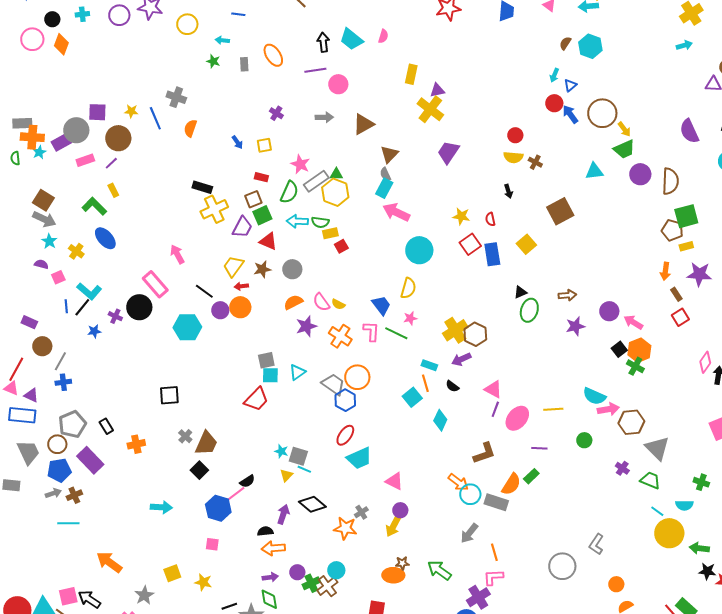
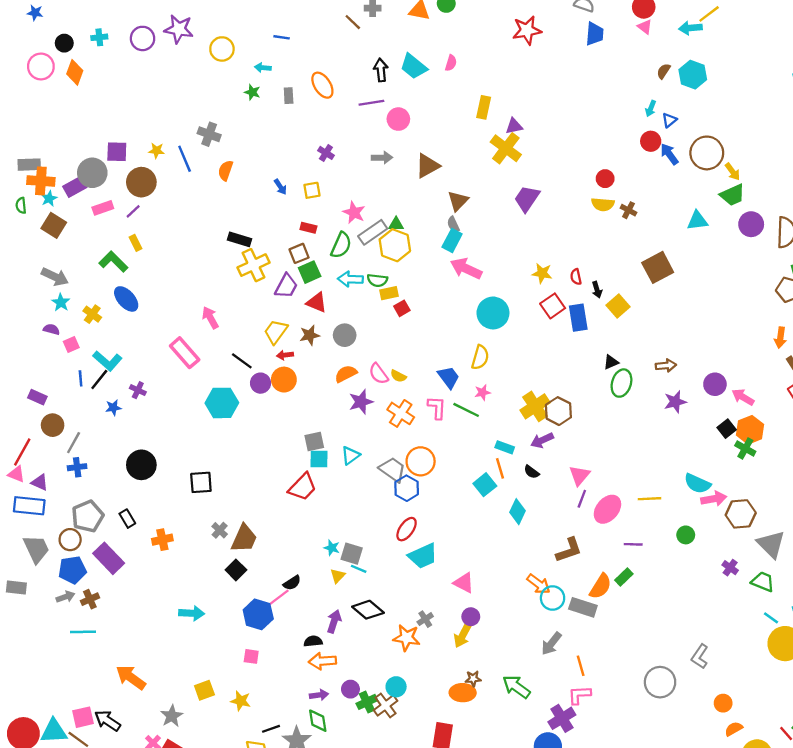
black arrow: (508, 191) -> (597, 290), moved
brown square: (43, 200) -> (54, 225), moved
black circle: (139, 307) -> (141, 465), moved
pink triangle: (493, 389) -> (579, 475), turned 42

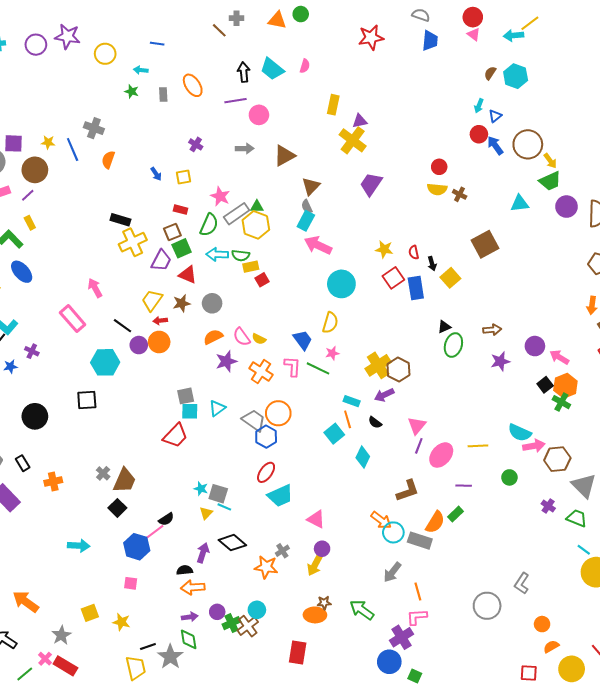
black square: (201, 482) -> (87, 400), moved

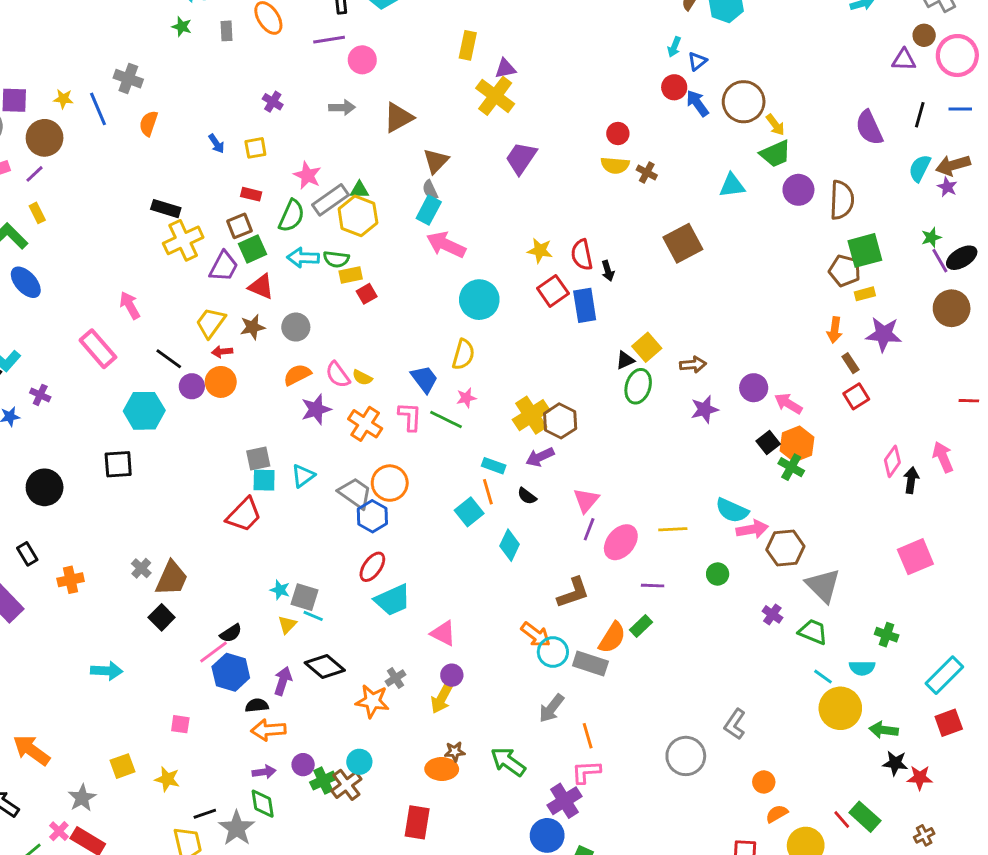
red semicircle: (414, 252) -> (582, 255), size x1.5
yellow square: (450, 278) -> (647, 347), moved
blue hexagon: (137, 547) -> (231, 672), moved

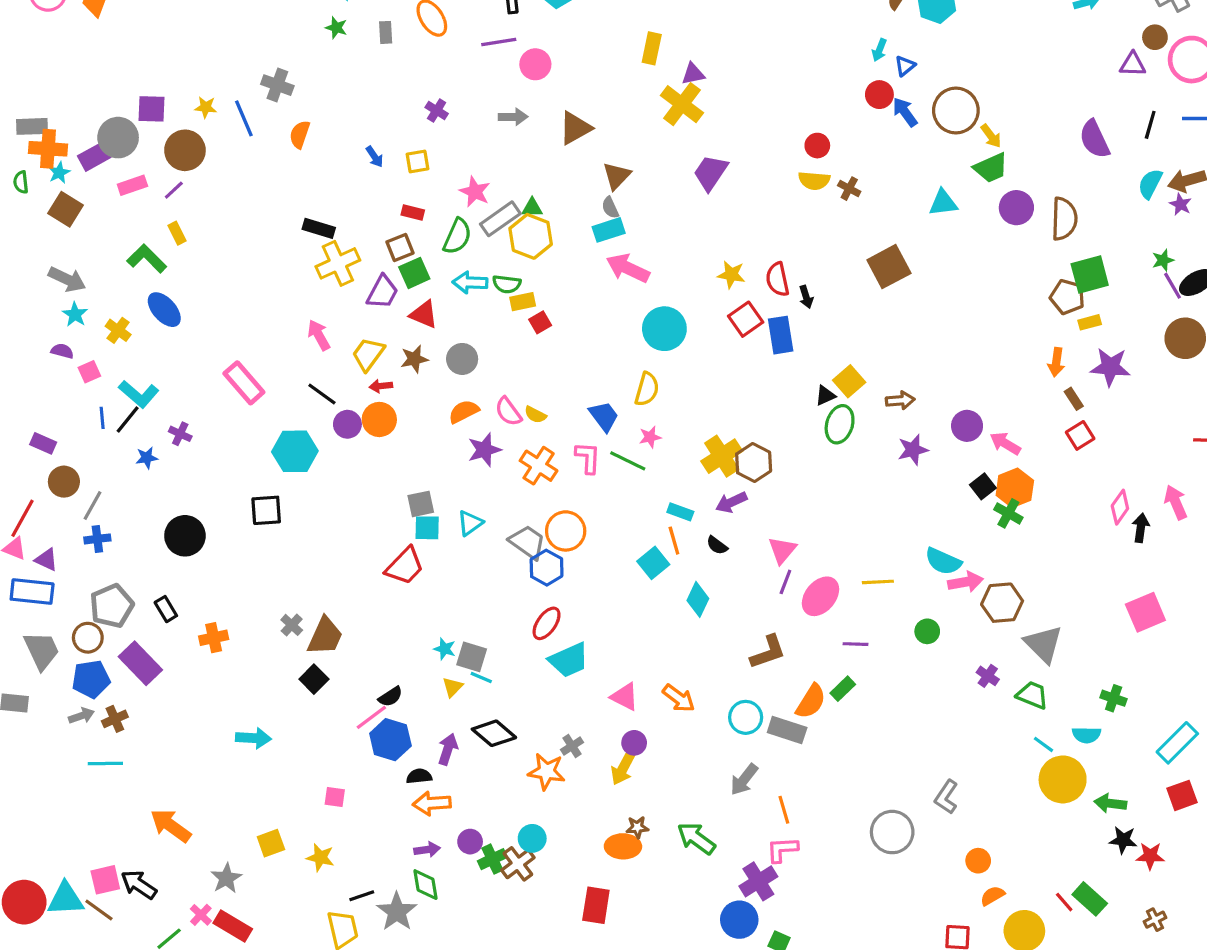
cyan rectangle: (429, 210) -> (609, 230), turned 44
pink arrow: (130, 305) -> (319, 335), moved
orange arrow: (536, 635) -> (679, 698), moved

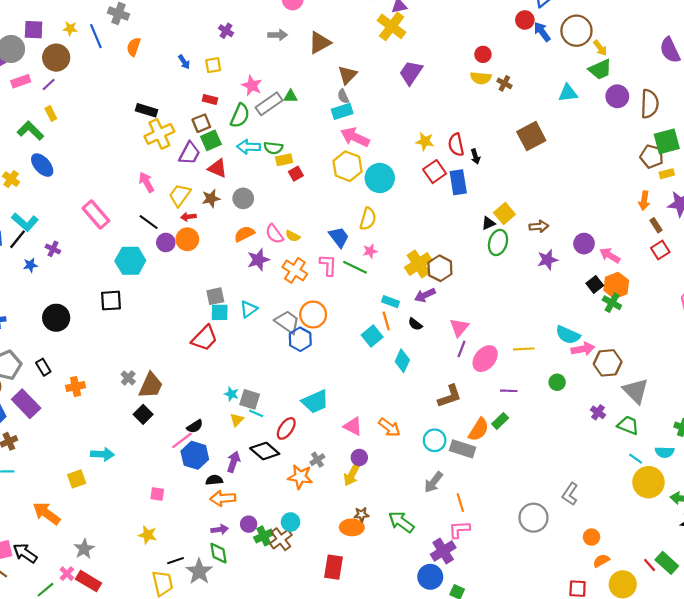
yellow hexagon: (531, 236) -> (347, 166), moved
red ellipse: (547, 623) -> (286, 428), moved
yellow square: (271, 843) -> (77, 479), moved

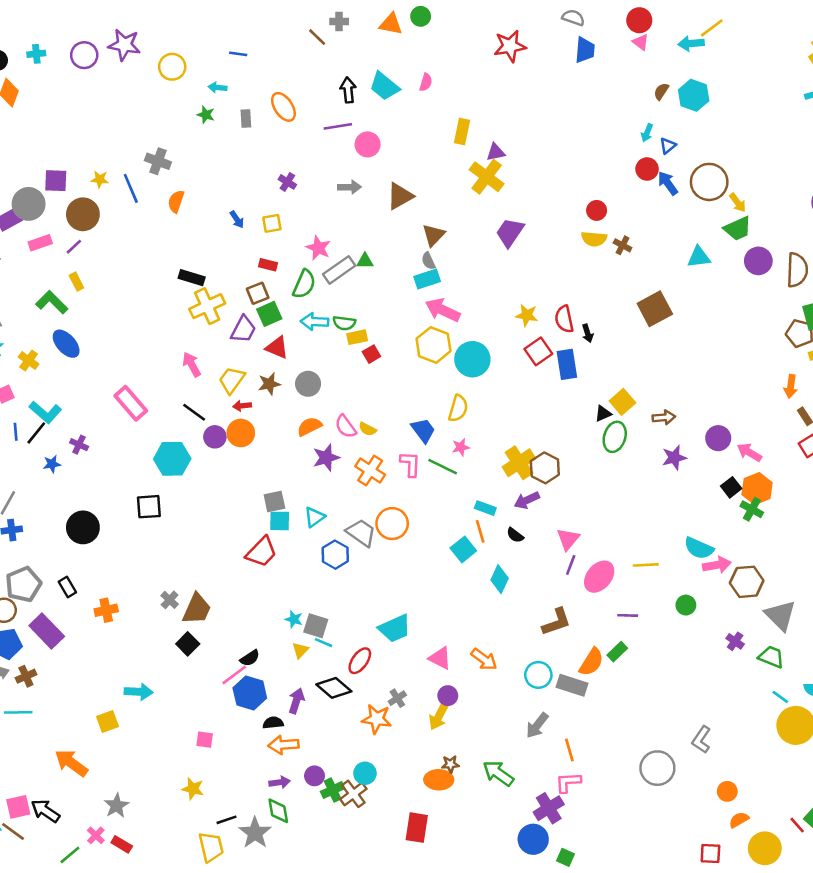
blue hexagon: (300, 339) -> (335, 555), moved
red rectangle: (88, 581) -> (122, 844), size x0.7

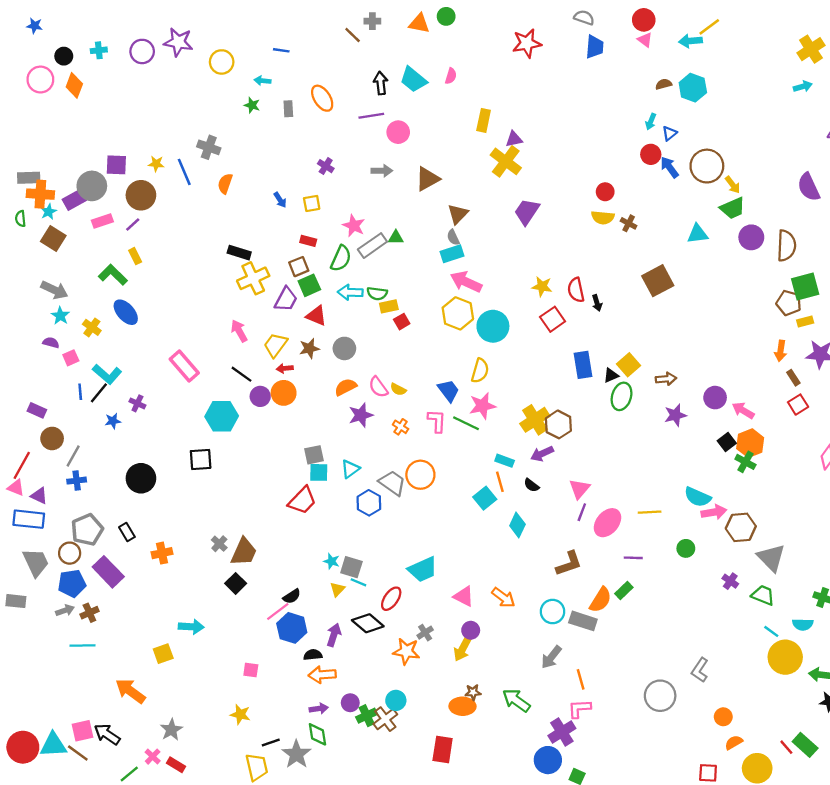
brown semicircle: (661, 91) -> (664, 84), turned 42
blue rectangle: (567, 364) -> (583, 365), moved
pink star: (461, 447) -> (482, 406), size x1.6
orange cross: (370, 470) -> (401, 427), size x0.6

